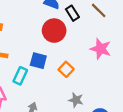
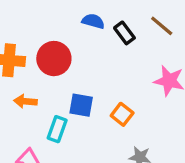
red circle: (54, 31) -> (54, 59), moved

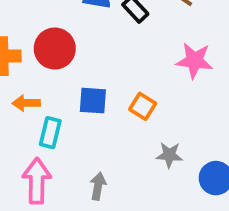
cyan rectangle: (57, 129) -> (50, 133), moved

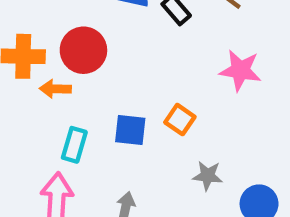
blue square: (93, 101) -> (130, 130), moved
orange arrow: (26, 103) -> (55, 89), moved

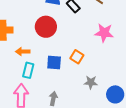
red circle: (83, 50) -> (46, 27), moved
orange arrow: (55, 89) -> (23, 52), moved

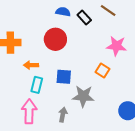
orange square: (77, 57) -> (102, 70), moved
gray star: (91, 82) -> (83, 96), moved, size x1.5

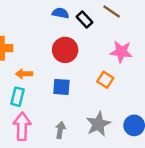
red circle: (55, 39) -> (65, 50), moved
cyan rectangle: (37, 85) -> (18, 97), moved
gray star: (83, 96) -> (98, 124), moved, turned -30

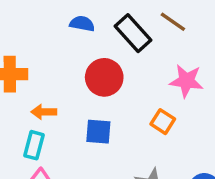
blue semicircle: (60, 13) -> (82, 24), moved
black rectangle: (84, 20) -> (133, 33), size x1.5

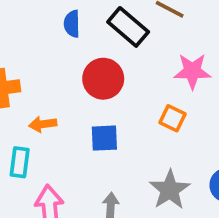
blue semicircle: (82, 24) -> (72, 24), turned -95
cyan rectangle: (34, 145) -> (20, 162), moved

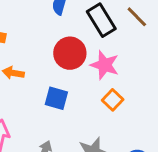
pink star: (192, 71) -> (105, 65), moved

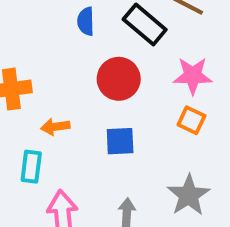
pink star: (105, 65) -> (193, 76), moved

